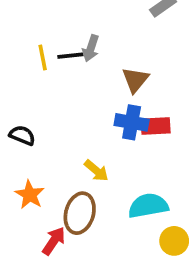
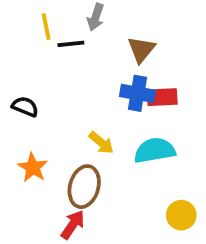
black line: (70, 56) -> (71, 44), moved
cyan semicircle: (148, 206) -> (155, 150), moved
red arrow: (54, 241) -> (73, 225), moved

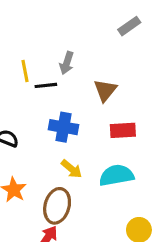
blue cross: (137, 93) -> (64, 127), moved

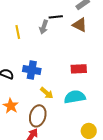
black line: (46, 85) -> (56, 17), moved
brown triangle: (105, 90) -> (80, 25), moved, turned -42
blue cross: (64, 127) -> (32, 70), moved

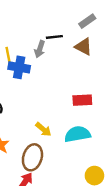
blue cross: (32, 70) -> (19, 67), moved

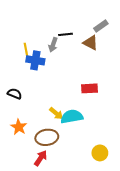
gray rectangle: (87, 21) -> (101, 26), moved
cyan semicircle: (77, 134) -> (72, 117), moved
brown ellipse: (32, 157) -> (47, 137), turned 65

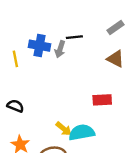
brown triangle: (91, 43) -> (115, 59), moved
yellow line: (26, 50) -> (15, 59), moved
blue cross: (35, 60) -> (40, 46), moved

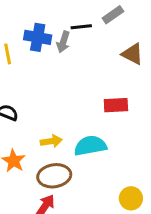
gray rectangle: (115, 28) -> (113, 15), moved
yellow arrow: (64, 129) -> (51, 141), moved, turned -49

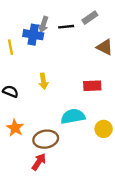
gray arrow: (63, 42) -> (43, 24), moved
yellow arrow: (51, 141) -> (43, 81), moved, turned 91
yellow circle: (131, 198) -> (104, 129), moved

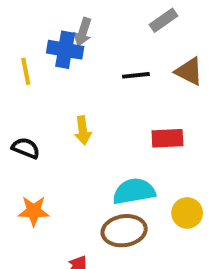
black line: (66, 27) -> (136, 75), moved
orange star: (15, 128) -> (34, 211), turned -30
brown ellipse: (46, 139) -> (124, 231), moved

